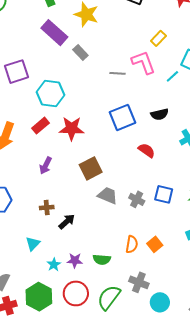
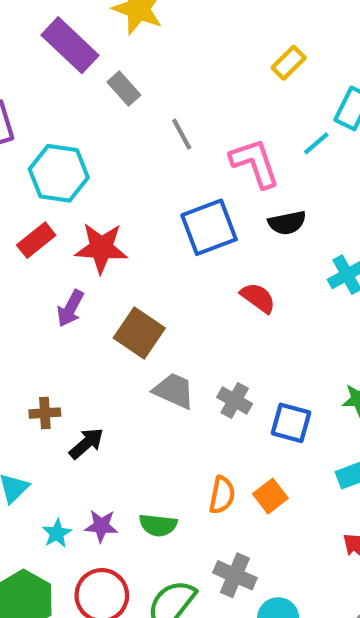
pink L-shape: (143, 62) -> (255, 163), moved
gray line: (117, 73) -> (182, 134), moved, turned 56
purple arrow: (46, 166) -> (70, 308), moved
brown square: (91, 168) -> (139, 333), turned -30
blue square: (164, 194) -> (291, 423), moved

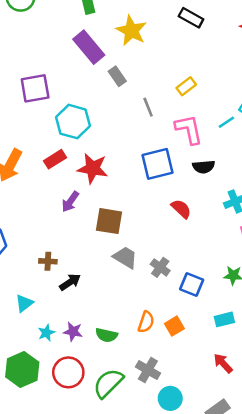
yellow rectangle: (289, 63) -> (186, 86), moved
brown square: (139, 333) -> (109, 221), turned -32

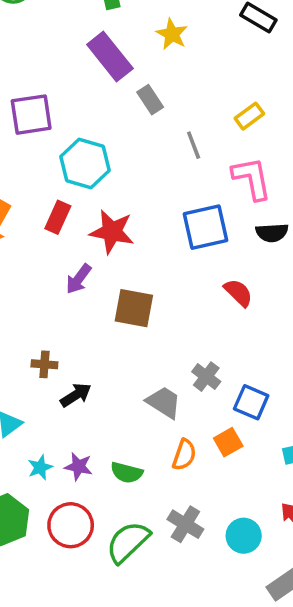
yellow star: (131, 31) -> (172, 34), size x0.7
red rectangle: (55, 159) -> (58, 217), turned -35
gray trapezoid: (125, 257) -> (164, 402), moved
orange square: (174, 326) -> (228, 442), moved
cyan circle: (170, 398) -> (244, 536), moved

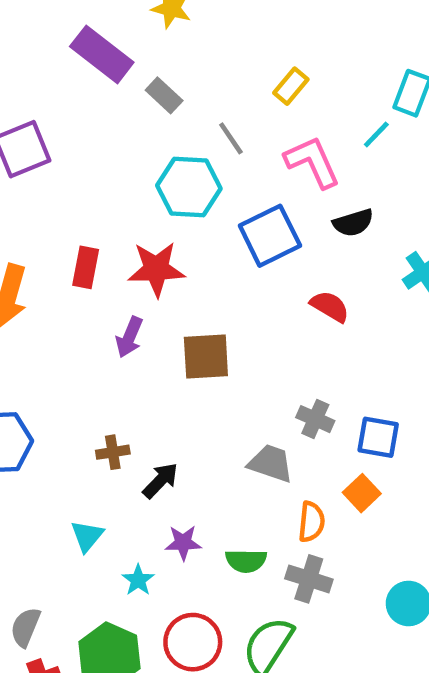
cyan hexagon: (85, 164) -> (189, 187), moved
purple star: (79, 466) -> (183, 543), moved
gray cross: (185, 524) -> (309, 579), moved

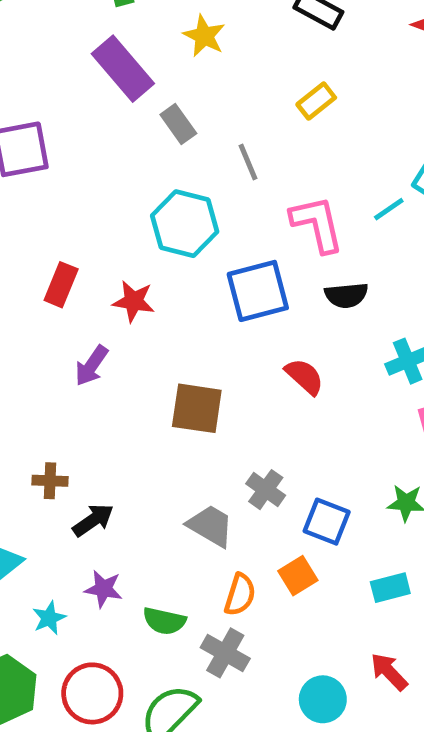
yellow rectangle: (291, 86) -> (316, 101), moved
gray line: (231, 138) -> (248, 162), moved
red star: (156, 269) -> (134, 301), size x0.7
brown square: (206, 357) -> (197, 408), moved

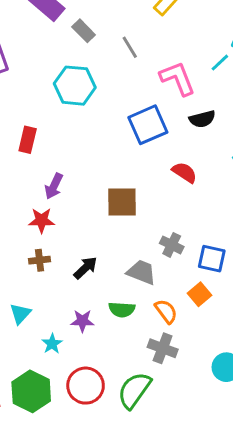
cyan hexagon: (185, 224) -> (75, 86), moved
red star: (134, 301) -> (41, 220), moved
black arrow: (93, 520) -> (85, 268), moved
orange semicircle: (240, 595) -> (166, 311), turned -45
green semicircle: (164, 621) -> (122, 310), moved

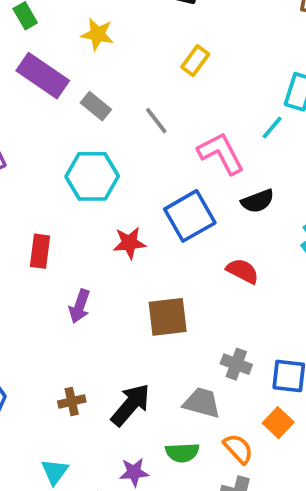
red star: (41, 220) -> (129, 243), moved
black arrow: (85, 268) -> (131, 405), size x1.4

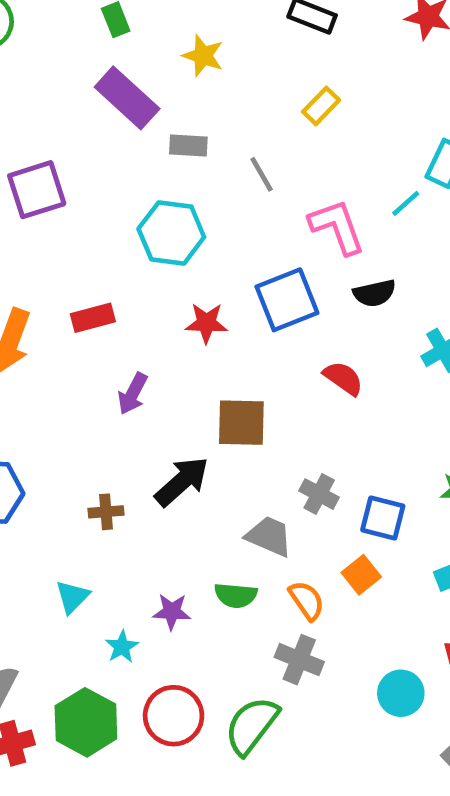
gray rectangle: (96, 106) -> (188, 145), turned -44
red rectangle: (40, 251) -> (93, 318), turned 60
black arrow: (131, 405) -> (182, 481), moved

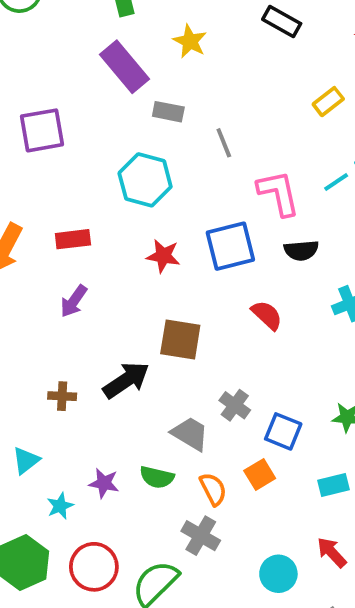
yellow rectangle: (321, 106) -> (328, 102), moved
purple arrow: (133, 394) -> (74, 301), moved

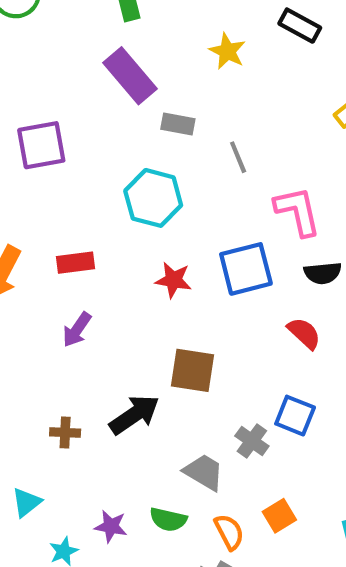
yellow star: (190, 41) -> (227, 51), moved
red semicircle: (267, 315) -> (304, 333), moved
blue square: (283, 431) -> (295, 416), moved

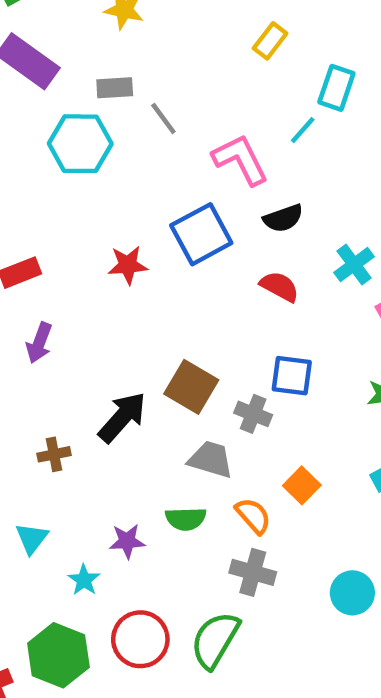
gray rectangle: (178, 124) -> (115, 88), moved
cyan hexagon: (153, 198) -> (80, 144), moved
brown square: (193, 370) -> (191, 387), moved, turned 36

